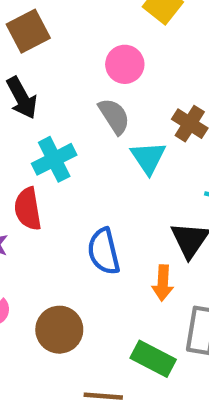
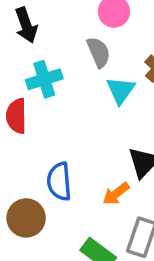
blue semicircle: (104, 251) -> (59, 181), moved
orange arrow: (163, 283) -> (116, 194), turned 40

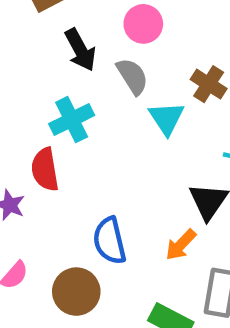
black arrow: (26, 25) -> (80, 50), moved

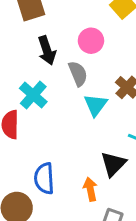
cyan cross: (72, 120) -> (33, 95), turned -32
orange arrow: (181, 245) -> (90, 189), turned 115

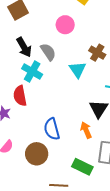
black arrow: (47, 50) -> (24, 47), moved
gray semicircle: (78, 74) -> (48, 52), moved

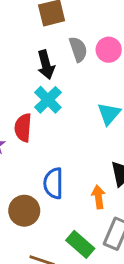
gray semicircle: (48, 52) -> (78, 49), moved

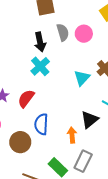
red semicircle: (23, 128) -> (26, 99), moved, turned 30

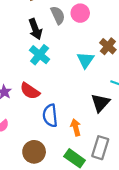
red semicircle: (26, 99) -> (30, 91), turned -84
orange arrow: (72, 135) -> (76, 127), moved
brown circle: (20, 142) -> (34, 152), moved

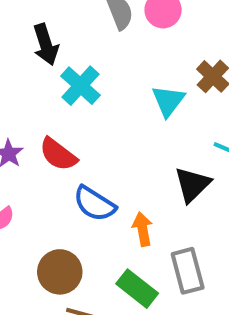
black arrow: (35, 29) -> (46, 44), moved
blue semicircle: (50, 116) -> (94, 204), turned -55
gray rectangle: (100, 148) -> (188, 271), turned -35

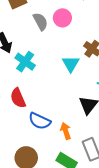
red semicircle: (58, 154) -> (18, 98), turned 36

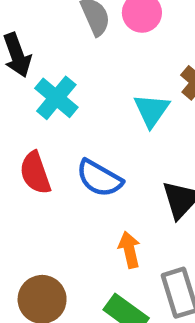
blue semicircle: (40, 121) -> (99, 178), moved

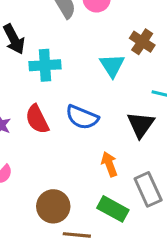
cyan cross: (56, 98) -> (45, 65), turned -36

